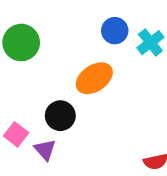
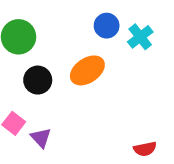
black circle: (60, 116) -> (38, 80), moved

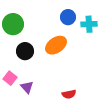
cyan cross: (140, 37) -> (89, 24), turned 35
red semicircle: (145, 149) -> (69, 94), moved

